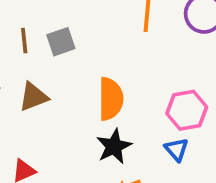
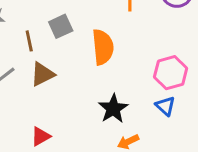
brown line: (24, 41) -> (29, 41), moved
orange semicircle: (111, 99) -> (103, 47), moved

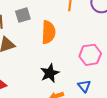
blue triangle: (165, 106) -> (84, 86), moved

